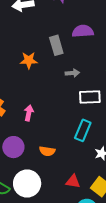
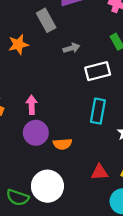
purple circle: (13, 147) -> (36, 133), moved

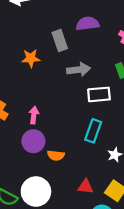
gray arrow: (71, 48) -> (79, 70), size x1.5

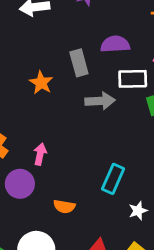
orange star: (31, 58) -> (41, 83), turned 30
white rectangle: (99, 94) -> (133, 79), moved
purple circle: (33, 141) -> (20, 184), moved

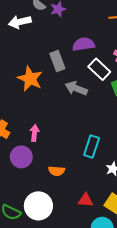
white rectangle: (133, 79) -> (99, 69), turned 50
orange star: (41, 83) -> (30, 79), size x1.4
gray arrow: (100, 101) -> (76, 88), turned -150

